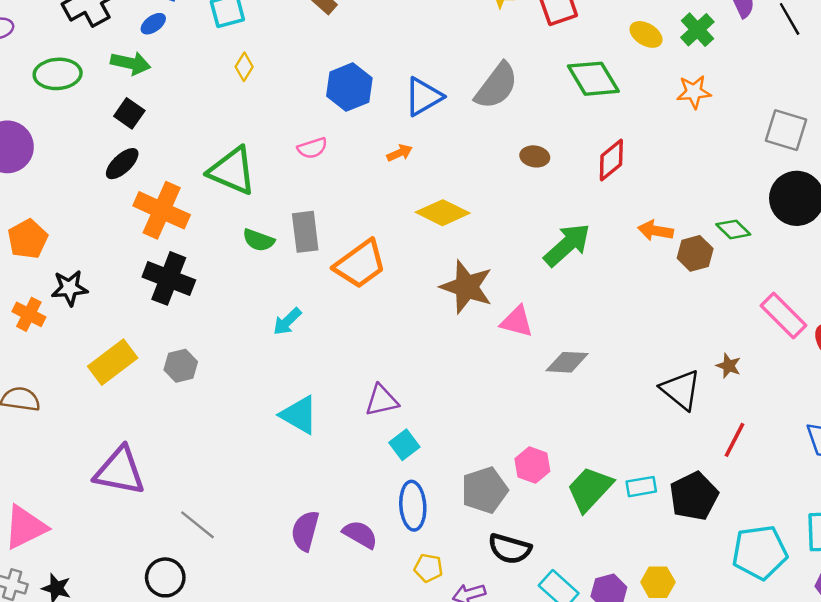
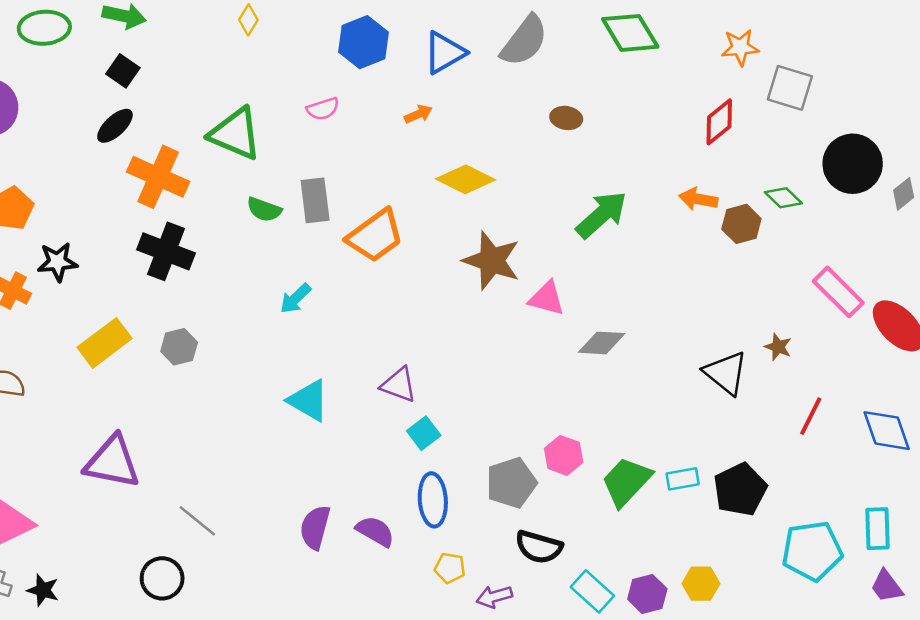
gray square: (786, 130) -> (790, 88), moved
red diamond: (611, 160) -> (719, 122), moved
purple triangle: (382, 400) -> (399, 385), turned 33
red line: (735, 440) -> (811, 416), moved

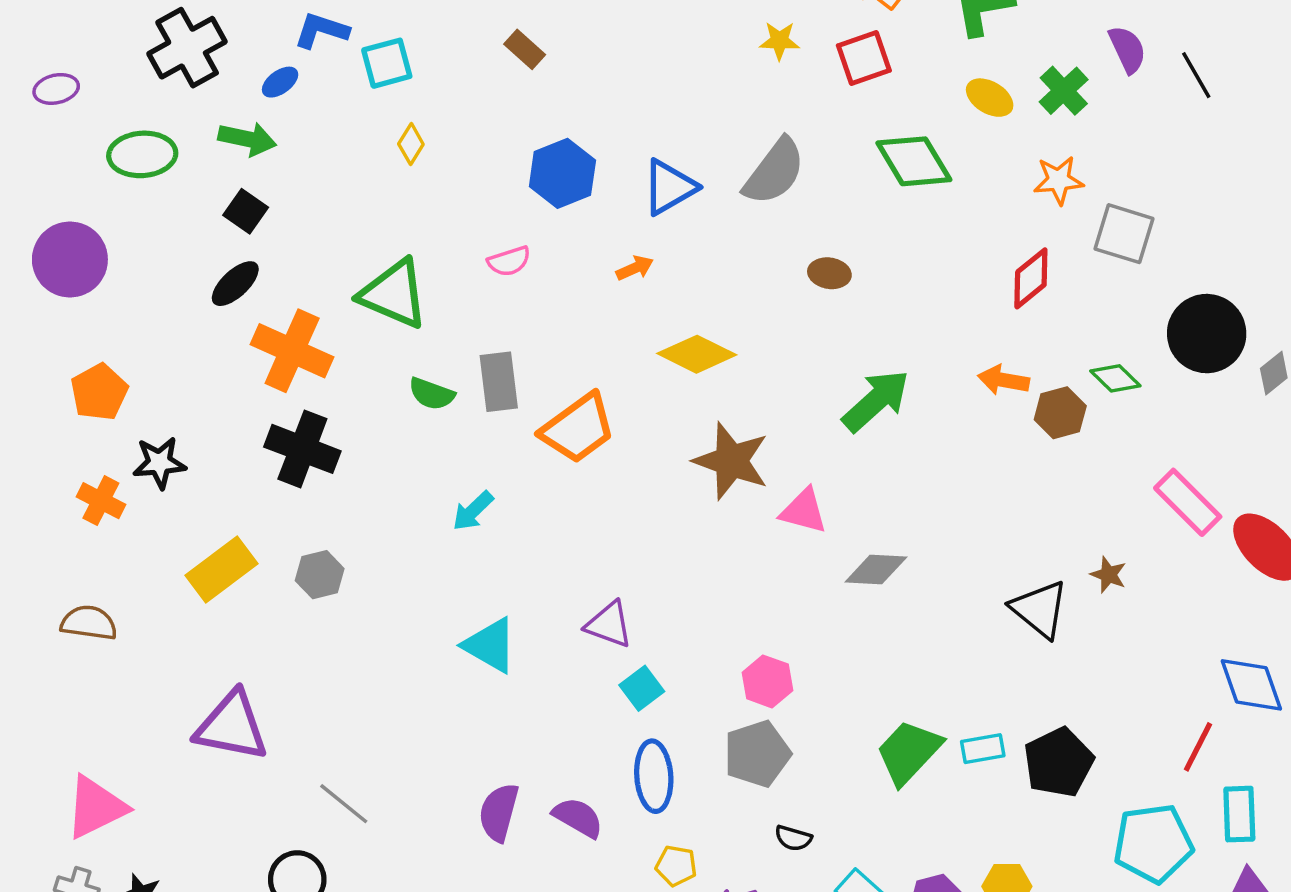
red line: (811, 416) -> (1198, 747), moved
pink hexagon: (564, 455) -> (767, 681), moved
black semicircle: (539, 547) -> (793, 838), size x0.6

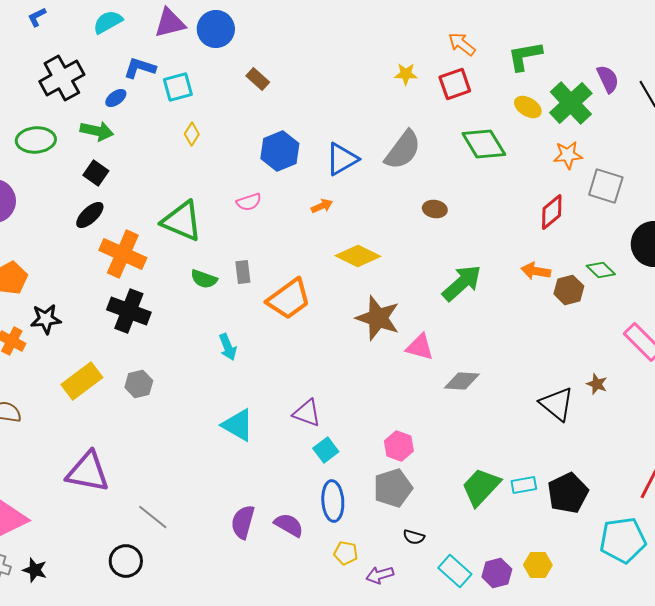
green cross: (1064, 91) -> (571, 103), size x1.5
gray rectangle: (499, 382) -> (243, 272), size x0.7
cyan arrow: (473, 511) -> (228, 347), turned -68

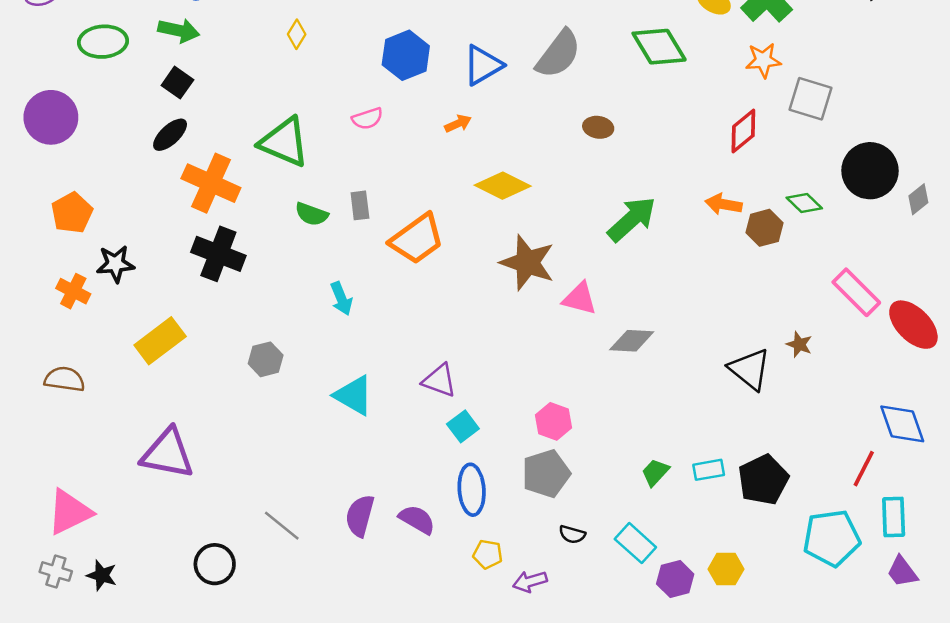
gray hexagon: (139, 384) -> (266, 359), moved
green trapezoid: (481, 487) -> (655, 472), size x0.6
gray line: (153, 517) -> (282, 526), moved
cyan rectangle: (455, 571) -> (635, 543), moved

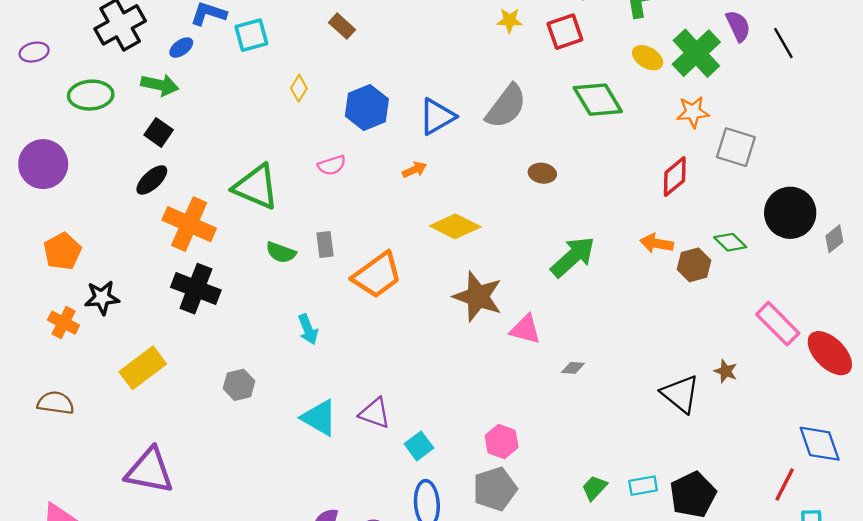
yellow diamond: (297, 34) -> (299, 88), moved
gray diamond: (632, 341) -> (573, 368), size x0.6
purple triangle: (439, 380) -> (375, 413), moved

